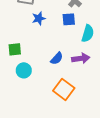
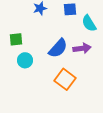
cyan semicircle: (88, 33) -> (89, 23), turned 132
blue semicircle: (57, 58) -> (58, 48), size x1.5

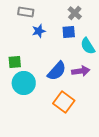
cyan circle: (25, 60) -> (24, 83), size x1.5

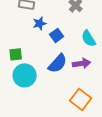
blue square: (69, 32) -> (57, 35), moved, turned -32
orange square: (64, 102) -> (81, 99), moved

